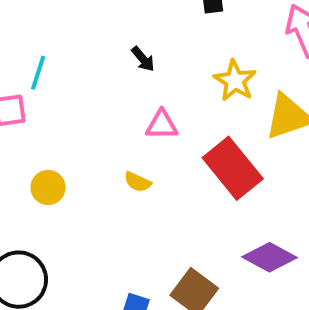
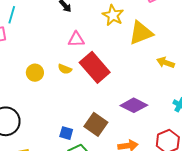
red rectangle: (233, 168) -> (95, 67), moved
yellow circle: (48, 187) -> (35, 73), moved

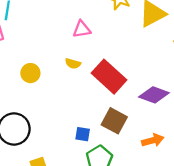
red rectangle: (95, 67) -> (109, 77), moved
yellow circle: (35, 73) -> (30, 73), moved

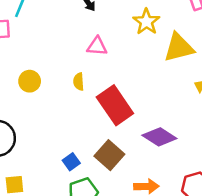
yellow semicircle: (73, 64) -> (79, 82), turned 56
blue square: (83, 134) -> (71, 162), turned 32

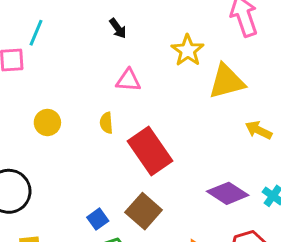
purple diamond: (159, 137) -> (228, 193), moved

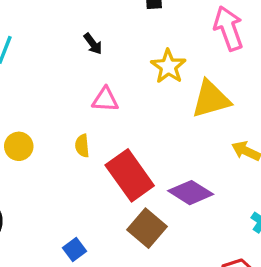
purple diamond: (228, 193) -> (191, 193), moved
brown square: (144, 211) -> (147, 228), moved

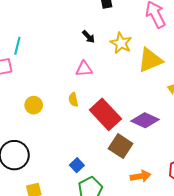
black arrow: (93, 44) -> (88, 37), moved

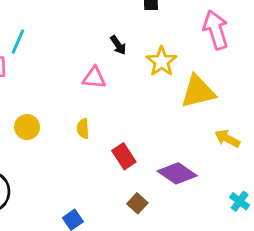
pink triangle: (84, 69) -> (94, 78), moved
red rectangle: (105, 114) -> (124, 156), size x0.6
brown square: (121, 146) -> (137, 203), size x0.6

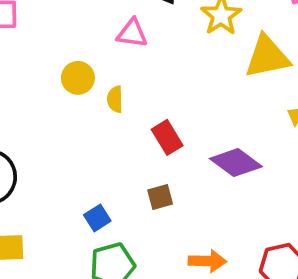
yellow circle: (27, 127) -> (78, 78), moved
brown square: (137, 203) -> (160, 197), moved, turned 30

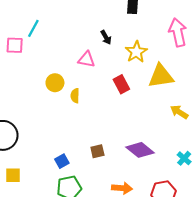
red rectangle: (167, 137) -> (121, 84), moved
purple diamond: (236, 163) -> (140, 150), moved

